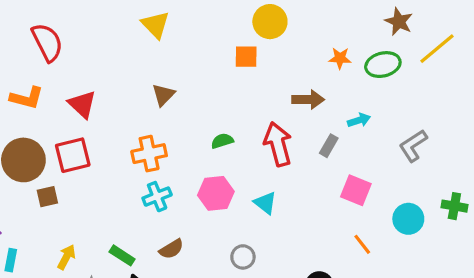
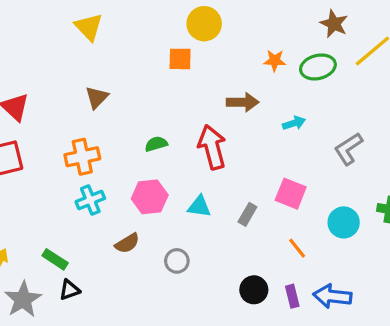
gray rectangle: (329, 146) -> (247, 214), moved
cyan triangle: (265, 203) -> (199, 206), turned -30
brown semicircle: (171, 249) -> (127, 243), moved

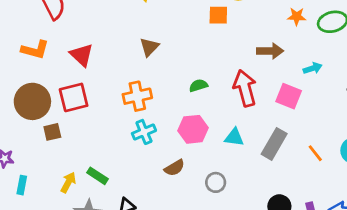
pink square: (291, 194) -> (289, 96), moved
gray rectangle: (247, 214) -> (274, 144), size x1.6
orange line: (297, 248) -> (315, 153), moved
green rectangle: (55, 259) -> (97, 176), moved

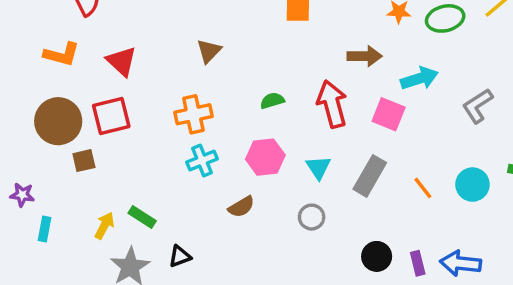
cyan arrow: (313, 68) -> (419, 78), size x1.5
cyan triangle: (234, 137) -> (318, 167), turned 48
gray circle: (216, 182) -> (312, 217), moved

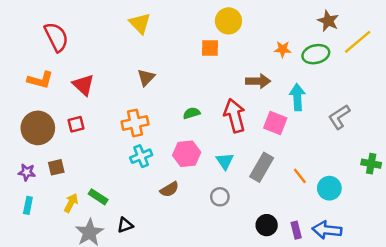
cyan arrow: (419, 78) -> (297, 97), turned -75
red square: (111, 116) -> (76, 124), size x0.6
brown square: (84, 161) -> (56, 167), moved
cyan circle: (472, 185) -> (329, 188), moved
purple star: (22, 195) -> (27, 172), moved

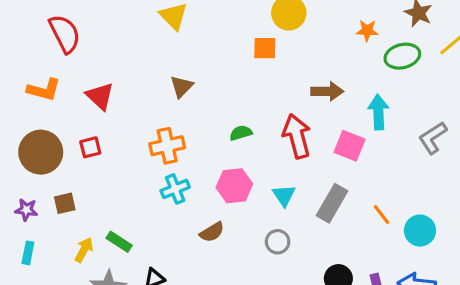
orange star: (283, 49) -> (367, 31), moved

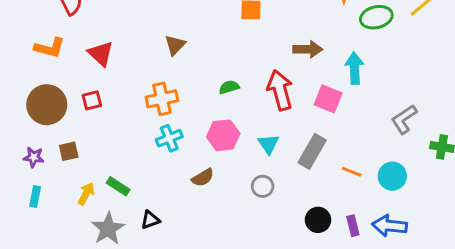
gray L-shape: (433, 138) -> (404, 119), moved
orange line: (382, 215) -> (352, 172), moved, turned -30

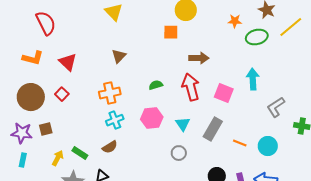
brown arrow: (308, 49) -> (199, 58), moved
cyan arrow: (354, 68) -> (253, 79), moved
red square: (92, 100) -> (62, 94), turned -32
purple star: (34, 157) -> (22, 133), size x1.5
brown semicircle: (203, 178) -> (110, 147), moved

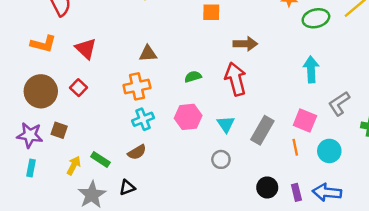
brown triangle: (119, 56) -> (148, 54), moved, turned 42
pink square: (224, 93) -> (305, 121), moved
brown square: (46, 129) -> (59, 130), turned 32
orange line: (240, 143) -> (295, 147), turned 56

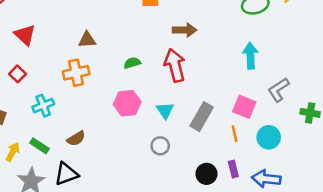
cyan cross: (143, 119) -> (43, 106), moved
black triangle: (127, 187) -> (66, 174), size x1.5
purple rectangle: (296, 192) -> (233, 169), moved

